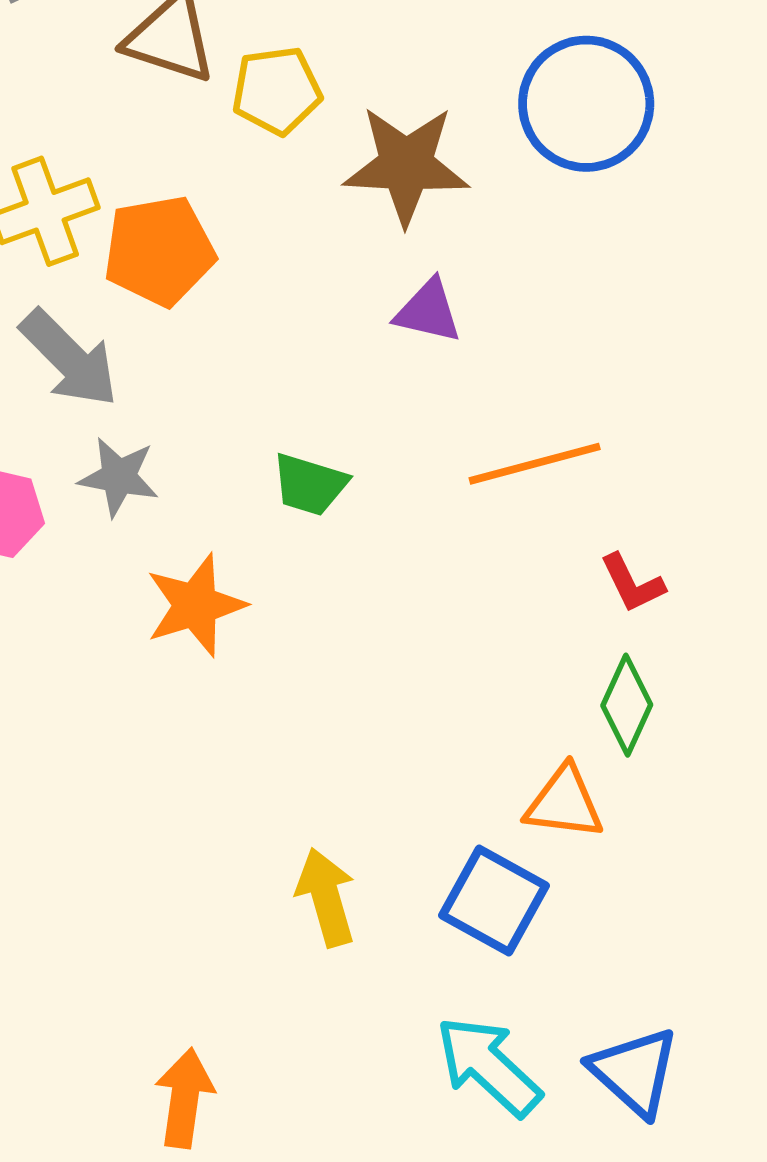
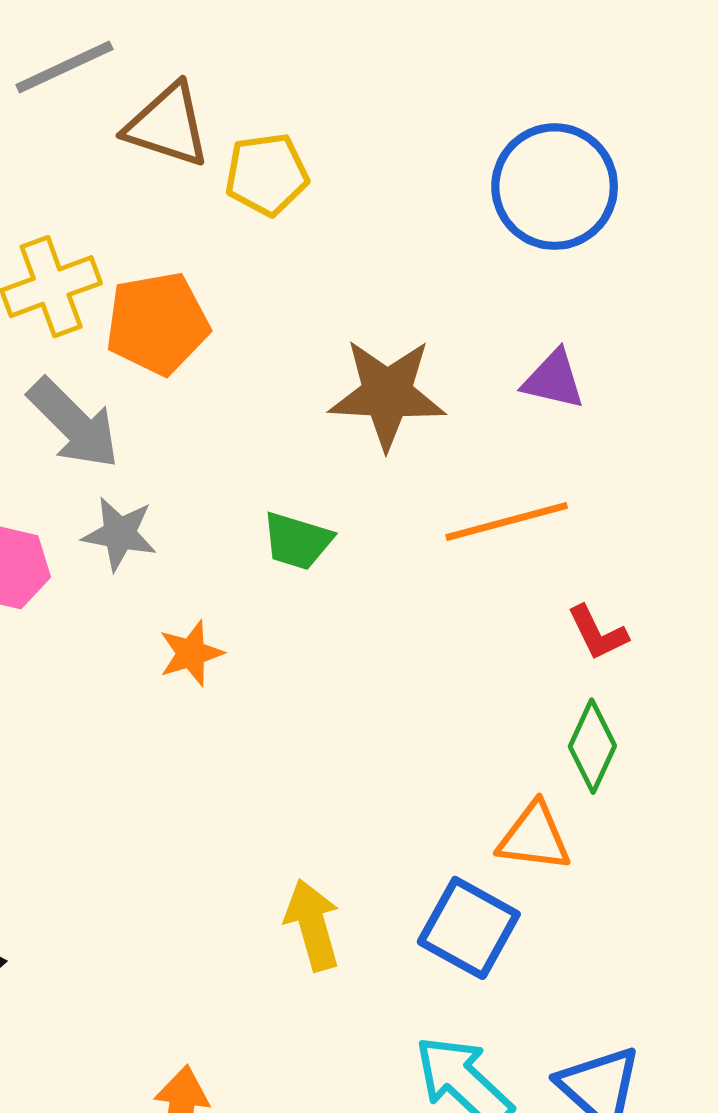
brown star: (406, 165) -> (387, 394), moved
purple triangle: (428, 311) -> (554, 380), moved
orange star: (195, 605) -> (191, 653), size x0.7

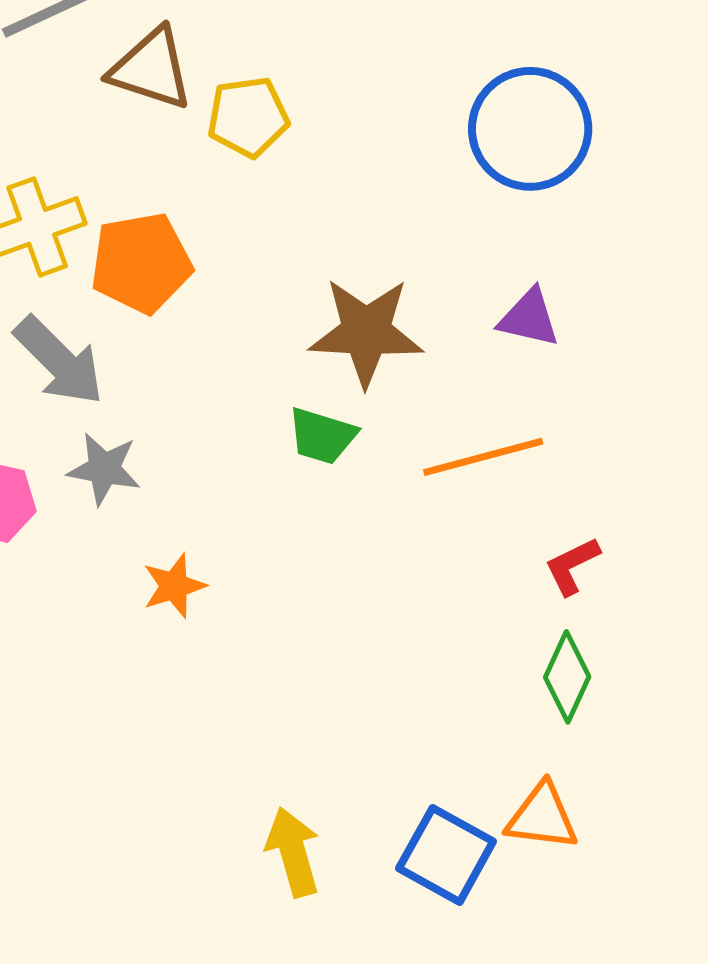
green trapezoid: (297, 541) -> (322, 436), moved
red L-shape: (597, 633) -> (572, 566), turned 90
orange triangle: (534, 837) -> (542, 817), moved

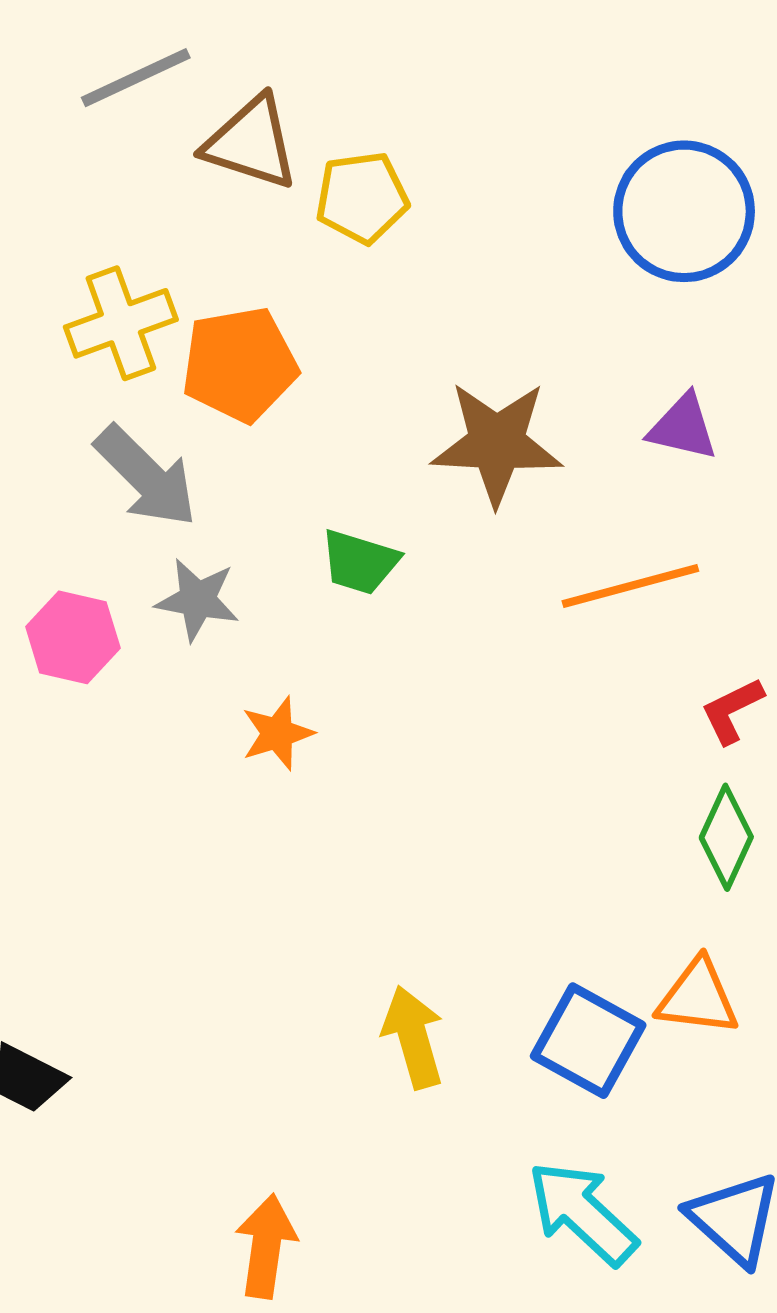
green trapezoid: (322, 436) -> (360, 562), moved

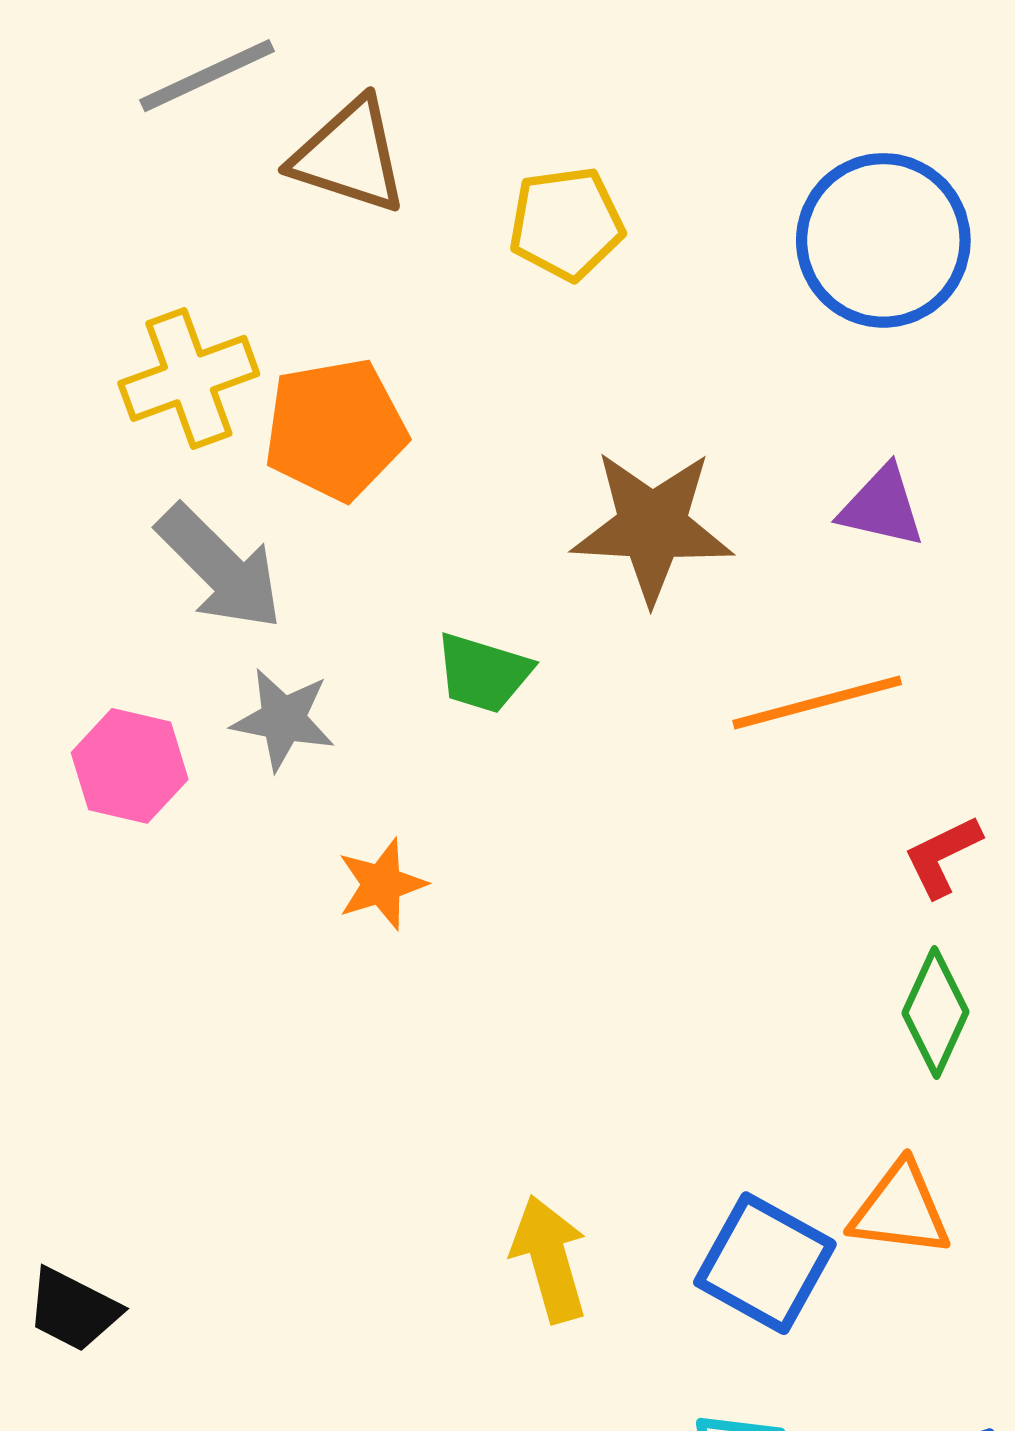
yellow pentagon: (362, 198) -> (566, 224), moved

